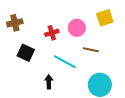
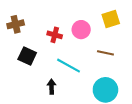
red cross: (52, 33) -> (55, 35), turned 32
brown line: (91, 50) -> (105, 53), moved

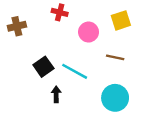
red cross: (55, 35) -> (60, 12), moved
black square: (27, 56) -> (43, 67), moved, turned 30

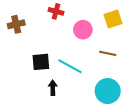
black square: (43, 67) -> (41, 62), turned 30

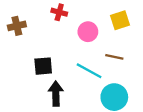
cyan line: (70, 66) -> (89, 71), moved
black arrow: (53, 88) -> (56, 94), size x1.5

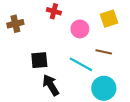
black arrow: (56, 94) -> (51, 85), turned -30

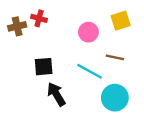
red cross: (54, 11) -> (39, 18), moved

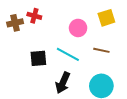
cyan line: (90, 71) -> (68, 54), moved
black arrow: (56, 94) -> (63, 83), moved, turned -125

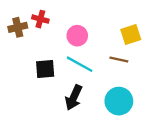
yellow square: (106, 18) -> (131, 34), moved
pink circle: (78, 28) -> (77, 36), moved

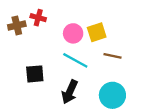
yellow square: (131, 34) -> (97, 32), moved
black square: (45, 69) -> (35, 74), moved

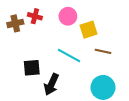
pink circle: (73, 33) -> (68, 16), moved
black arrow: (70, 92) -> (51, 84), moved

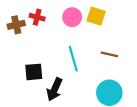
yellow square: (89, 30) -> (96, 16), moved, turned 36
cyan line: (69, 55) -> (73, 59), turned 45

